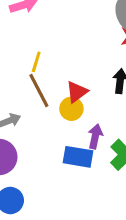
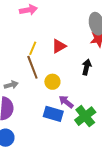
red triangle: (77, 92) -> (59, 46), moved
purple arrow: (95, 136) -> (66, 102), turned -70

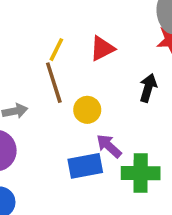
blue rectangle: (53, 114) -> (85, 166), turned -30
green cross: (85, 116) -> (141, 173), turned 35

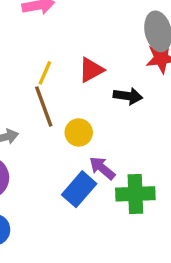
black arrow: (148, 88) -> (128, 96), moved, turned 84
blue rectangle: (85, 166) -> (79, 189), turned -36

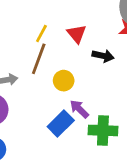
red triangle: (91, 70) -> (77, 34), turned -45
brown line: (44, 106) -> (39, 59), turned 36

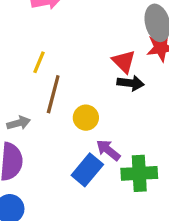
yellow line: (41, 34) -> (39, 62), moved
red triangle: (77, 34) -> (124, 61), moved

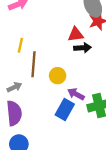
red triangle: (124, 61) -> (76, 34), turned -42

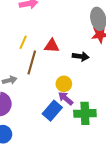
red triangle: (76, 34) -> (52, 46), moved
yellow circle: (58, 76) -> (64, 84), moved

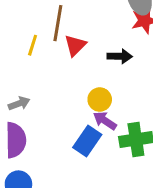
red triangle: (52, 46) -> (75, 45), turned -42
brown line: (32, 63) -> (58, 23), moved

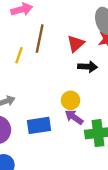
red triangle: (75, 45) -> (76, 44), moved
blue rectangle: (87, 141) -> (39, 125), moved, turned 45

